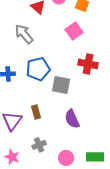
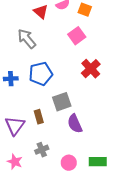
red cross: (88, 64) -> (91, 69), turned 36
gray square: (61, 85) -> (62, 102), moved, turned -30

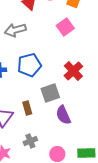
gray arrow: (27, 39) -> (15, 30), turned -65
red cross: (91, 69) -> (73, 71), moved

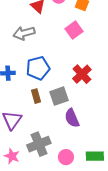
brown rectangle: (27, 108) -> (36, 96), moved
gray cross: (30, 141) -> (39, 144), size x1.6

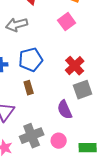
gray square: (59, 96) -> (83, 90), moved
pink circle: (66, 157) -> (59, 141), moved

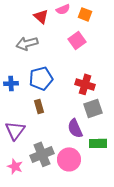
red cross: (75, 66) -> (85, 84), turned -30
pink circle: (59, 141) -> (69, 159), size x1.5
green rectangle: (88, 148) -> (98, 143), moved

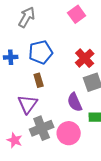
gray arrow: (27, 43) -> (27, 17), turned 135
red cross: (85, 84) -> (85, 58), turned 30
purple triangle: (15, 130) -> (28, 104), moved

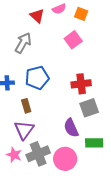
red cross: (85, 58) -> (81, 84), turned 36
brown rectangle: (39, 80) -> (26, 106), moved
pink star: (15, 140) -> (14, 155), moved

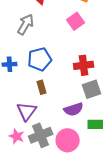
brown rectangle: (26, 106) -> (42, 87), moved
purple semicircle: (71, 128) -> (74, 109), turned -84

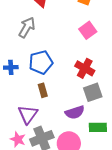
pink square: (76, 21) -> (88, 30), moved
red cross: (84, 65) -> (85, 68), turned 36

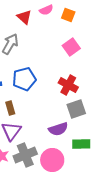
brown rectangle: (43, 90) -> (10, 108), moved

